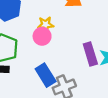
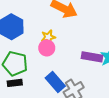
purple rectangle: (90, 54) -> (92, 57), turned -54

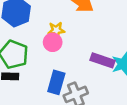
blue rectangle: (55, 82) -> (56, 82), turned 48

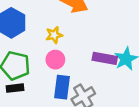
pink circle: (53, 42) -> (55, 60), moved

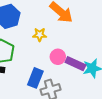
pink circle: (55, 60) -> (58, 57), moved

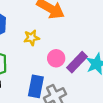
purple rectangle: (75, 64) -> (77, 62), turned -60

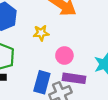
purple rectangle: (77, 62) -> (74, 78), moved, turned 50

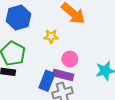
purple rectangle: (74, 78) -> (63, 75), moved

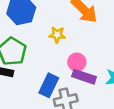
purple rectangle: (63, 75) -> (84, 77), moved

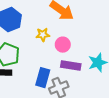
pink circle: (77, 62) -> (63, 45), moved

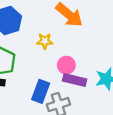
pink circle: (63, 45) -> (66, 65), moved

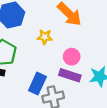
pink circle: (66, 65) -> (72, 57), moved

